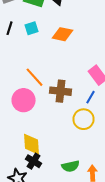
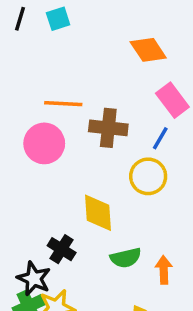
orange diamond: (62, 34) -> (148, 50), moved, turned 45
orange line: (34, 77) -> (63, 104), turned -45
yellow diamond: (32, 144) -> (98, 213), moved

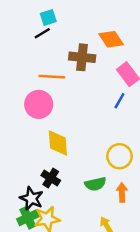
black line: (20, 19) -> (42, 33), moved, turned 42
brown cross: (108, 128) -> (82, 57), moved
yellow circle: (148, 176) -> (119, 156), moved
yellow diamond: (98, 213) -> (58, 143), moved

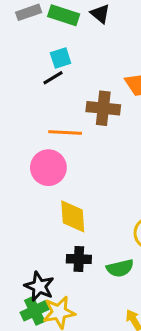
black cross: (51, 178) -> (79, 259), moved, turned -30

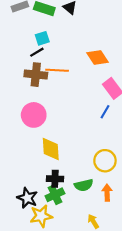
brown cross: (103, 108) -> (36, 75), moved
orange line: (65, 133) -> (57, 70), moved
green cross: (35, 311) -> (55, 195), moved

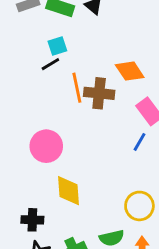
orange line: (57, 70) -> (77, 88), turned 75
brown cross: (36, 75) -> (99, 93), moved
black cross: (55, 179) -> (32, 220), moved

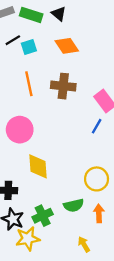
black line: (50, 64) -> (13, 40), moved
orange diamond: (130, 71) -> (67, 46), moved
orange line: (77, 88) -> (29, 84), moved

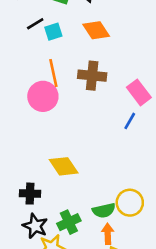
pink circle: (20, 130) -> (43, 96), moved
yellow diamond: (38, 166) -> (64, 166), turned -30
yellow circle: (97, 179) -> (130, 203), moved
orange arrow: (99, 213) -> (108, 234), moved

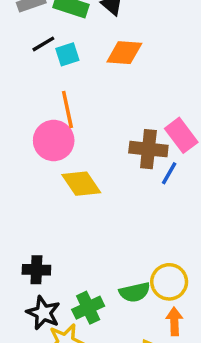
orange diamond: (96, 30) -> (124, 53), turned -52
brown cross: (92, 76) -> (148, 149), moved
yellow diamond: (64, 166) -> (81, 184), moved
orange arrow: (108, 234) -> (174, 321), moved

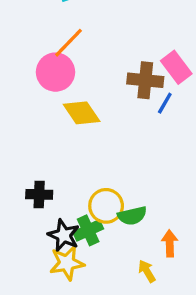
orange line: (67, 109) -> (69, 43), turned 56
yellow circle: (169, 282) -> (106, 206), moved
black star: (43, 313) -> (64, 235), moved

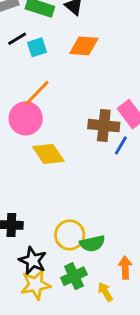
green cross: (88, 230) -> (74, 276), moved

